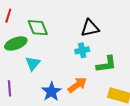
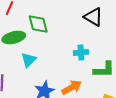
black triangle: (90, 28) -> (93, 17), moved, turned 36

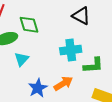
cyan cross: (81, 53) -> (71, 50), size x1.5

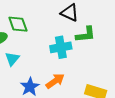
green L-shape: (93, 65) -> (86, 35), moved

